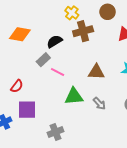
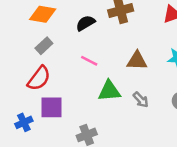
gray rectangle: (43, 60) -> (44, 46), moved
red semicircle: (17, 86) -> (39, 78), size x1.5

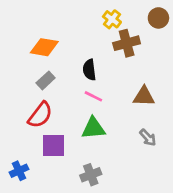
black semicircle: (85, 23) -> (89, 70), moved, turned -66
green triangle: (109, 91) -> (93, 128), moved
blue cross: (24, 122) -> (19, 171), moved

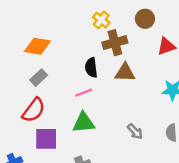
black semicircle: (89, 70) -> (91, 68), moved
pink line: (93, 96) -> (84, 93), turned -48
brown triangle: (144, 96) -> (125, 73), moved

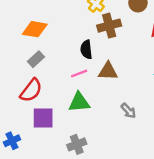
brown triangle: (125, 73) -> (108, 71), moved

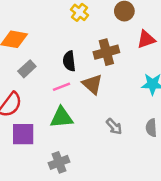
brown cross: (109, 26) -> (106, 52), moved
gray rectangle: (36, 59) -> (27, 69), moved
brown triangle: (108, 71) -> (92, 84), turned 40

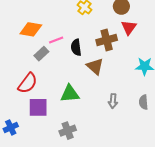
red triangle: (146, 39) -> (129, 27), moved, turned -35
pink line: (62, 87) -> (56, 40), moved
gray arrow: (114, 126) -> (113, 101), turned 48

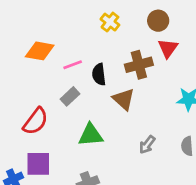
gray rectangle: (41, 54) -> (70, 96), moved
gray arrow: (113, 101) -> (147, 145), turned 32
purple square: (38, 107) -> (38, 164), moved

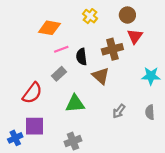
orange diamond: (40, 51) -> (49, 28), moved

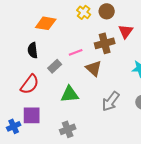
brown circle: (127, 15) -> (107, 11), moved
pink line: (61, 49) -> (76, 52), moved
black semicircle: (81, 57) -> (33, 50), moved
gray arrow: (119, 111) -> (111, 101), size x1.5

